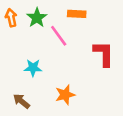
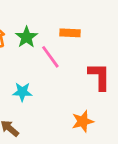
orange star: (65, 95) -> (83, 121), moved

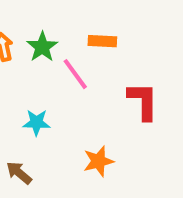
orange star: (83, 121) -> (98, 161), moved

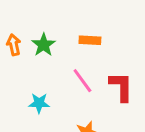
pink line: (75, 74) -> (82, 81), moved

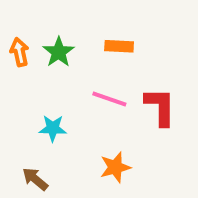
pink line: (82, 81) -> (109, 99), turned -35

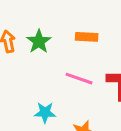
cyan star: (53, 128) -> (45, 112), moved

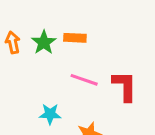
orange rectangle: (87, 37) -> (75, 38), moved

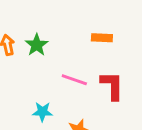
orange rectangle: (75, 38) -> (102, 38), moved

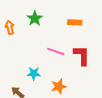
green star: (37, 45) -> (35, 18), moved

